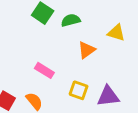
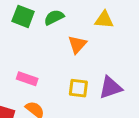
pink rectangle: (44, 70) -> (27, 79), moved

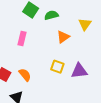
yellow triangle: (104, 20) -> (85, 24), turned 48
pink rectangle: (27, 79) -> (22, 39), moved, turned 72

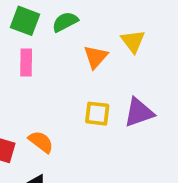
yellow triangle: (85, 24) -> (133, 41), moved
pink rectangle: (22, 39) -> (26, 62), moved

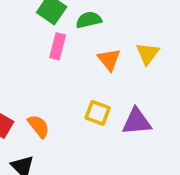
orange triangle: (96, 57) -> (109, 60), turned -35
pink rectangle: (26, 62) -> (58, 46), moved

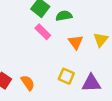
pink rectangle: (58, 46) -> (43, 32), turned -63

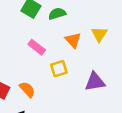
pink rectangle: (43, 32) -> (37, 47), moved
yellow square: (66, 76) -> (59, 69), moved, turned -35

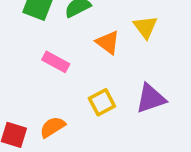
yellow square: (59, 69) -> (102, 102), moved
orange semicircle: (27, 89) -> (53, 127), turned -70

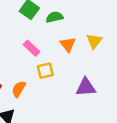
yellow square: (102, 102) -> (45, 71), moved
orange semicircle: (53, 127) -> (19, 89), turned -42

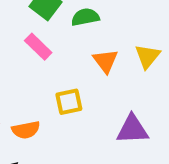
pink rectangle: (32, 48) -> (38, 47), moved
orange semicircle: (19, 89) -> (26, 130), turned -133

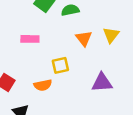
pink rectangle: (38, 47) -> (30, 39), moved, turned -42
orange semicircle: (26, 130) -> (43, 85), moved

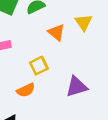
purple triangle: (102, 83) -> (77, 87), moved

